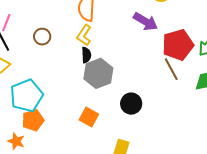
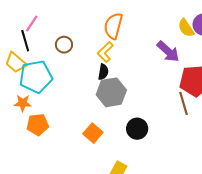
cyan pentagon: (27, 96) -> (36, 77), moved
orange star: (16, 141) -> (23, 103), moved, turned -30

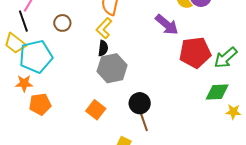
brown line: (183, 103) -> (143, 120), moved

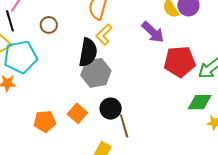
yellow L-shape: (104, 28) -> (104, 35), moved
black semicircle: (103, 48) -> (88, 52), size x1.8
black circle: (140, 103) -> (111, 109), moved
orange pentagon: (40, 104) -> (45, 122), moved

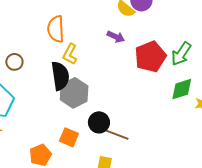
purple arrow: (153, 32) -> (116, 37), size x0.7
brown line: (124, 126) -> (117, 135), turned -35

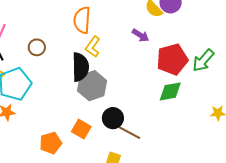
green diamond: (182, 89) -> (170, 91), moved

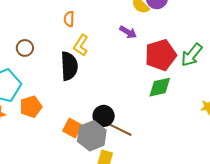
orange semicircle: (82, 20) -> (69, 19), size x0.6
gray hexagon: (92, 86) -> (92, 136), moved
orange pentagon: (51, 143) -> (31, 107), moved

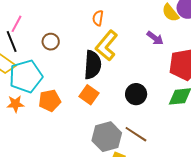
yellow L-shape: (81, 45) -> (107, 46), size x1.4
black circle: (104, 116) -> (136, 94), moved
orange square: (72, 128) -> (89, 95), moved

